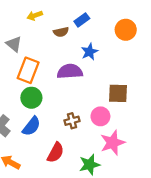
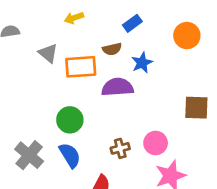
brown semicircle: (61, 32) -> (112, 49), moved
orange rectangle: (28, 70) -> (81, 67), moved, turned 65
brown square: (118, 93) -> (196, 108), moved
blue semicircle: (31, 126) -> (70, 155), turned -70

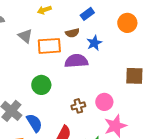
blue semicircle: (70, 155) -> (34, 123), moved

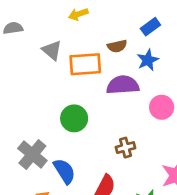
blue rectangle: (87, 14) -> (150, 27), moved
pink circle: (104, 102) -> (162, 107), moved

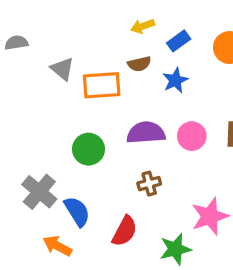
yellow arrow: (78, 14) -> (143, 26), moved
purple semicircle: (123, 85) -> (146, 133), moved

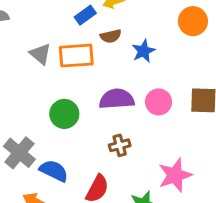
blue rectangle: (179, 41) -> (85, 15), moved
gray triangle: (62, 69) -> (40, 54), moved
blue semicircle: (77, 211) -> (54, 171), turned -32

